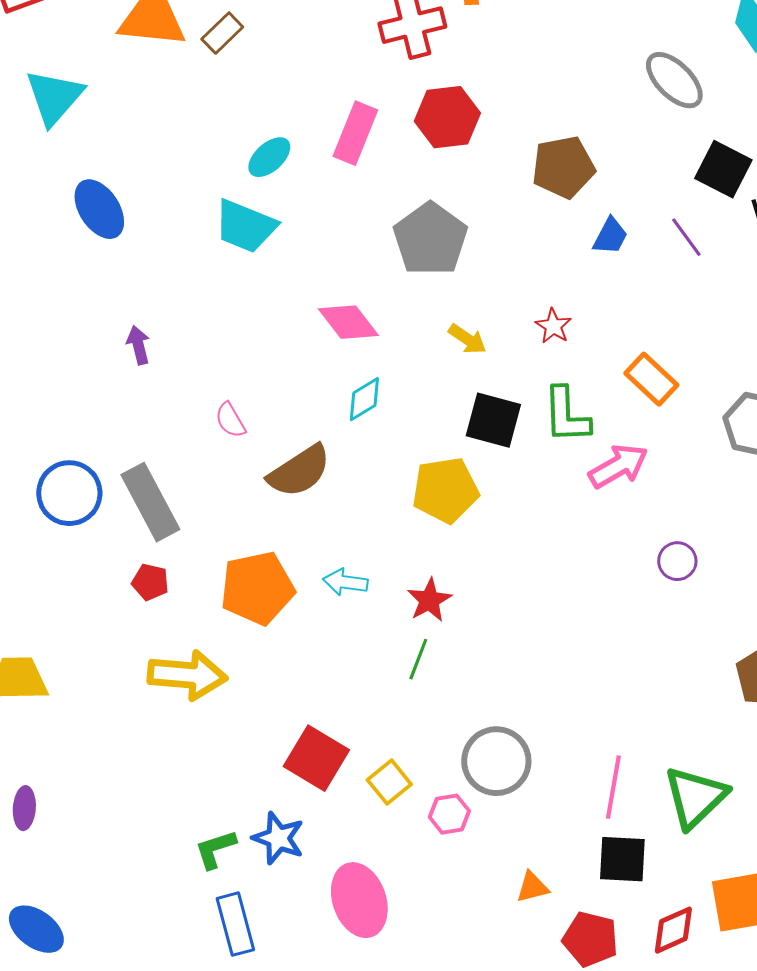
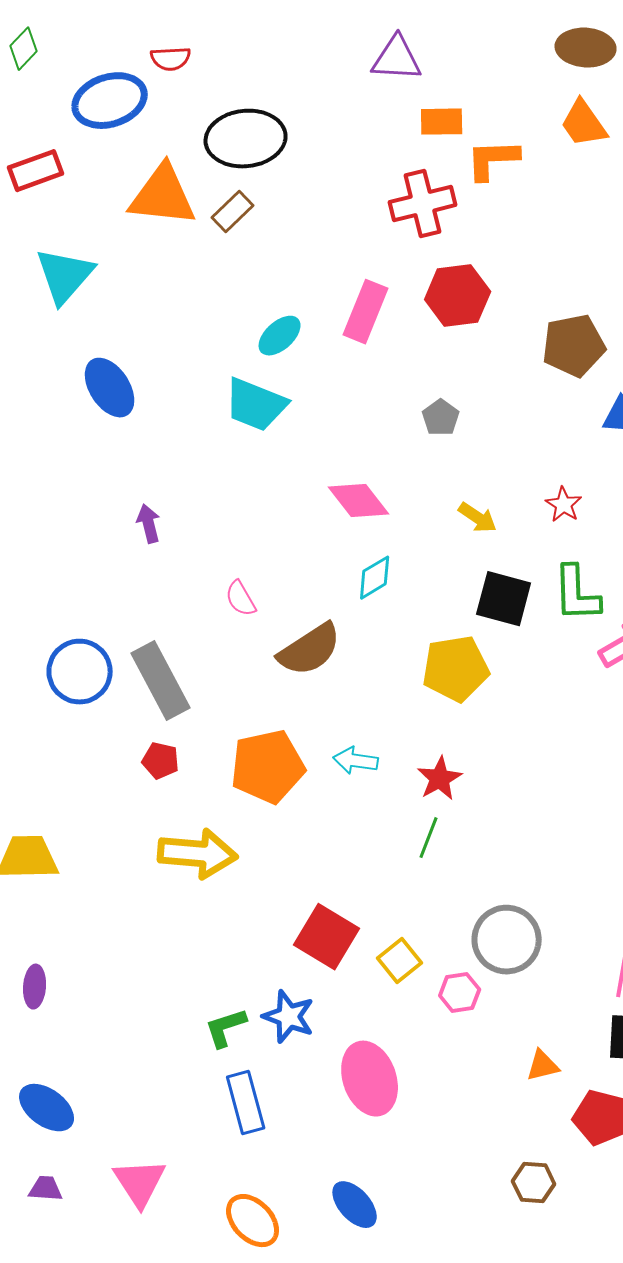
gray pentagon: (430, 239) -> (441, 418), size x0.5

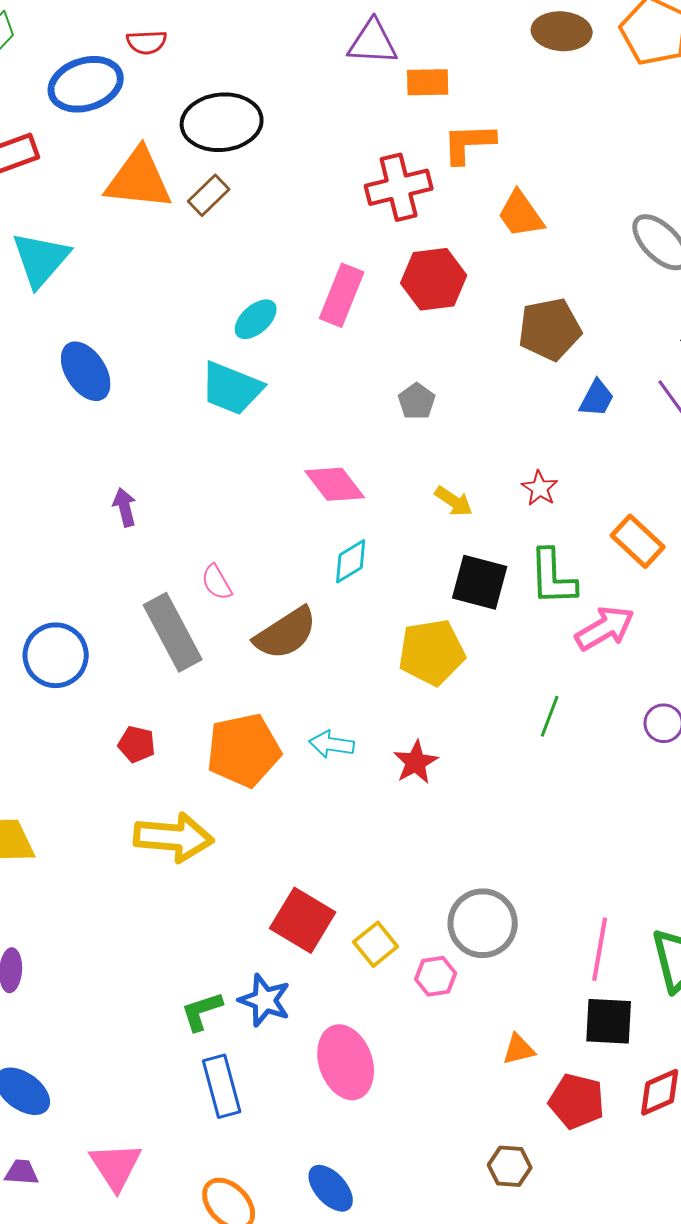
orange rectangle: (442, 122) -> (428, 82), moved
orange trapezoid: (584, 124) -> (521, 214), moved
gray rectangle: (161, 681) -> (173, 632), moved
green line: (429, 838) -> (550, 716), moved

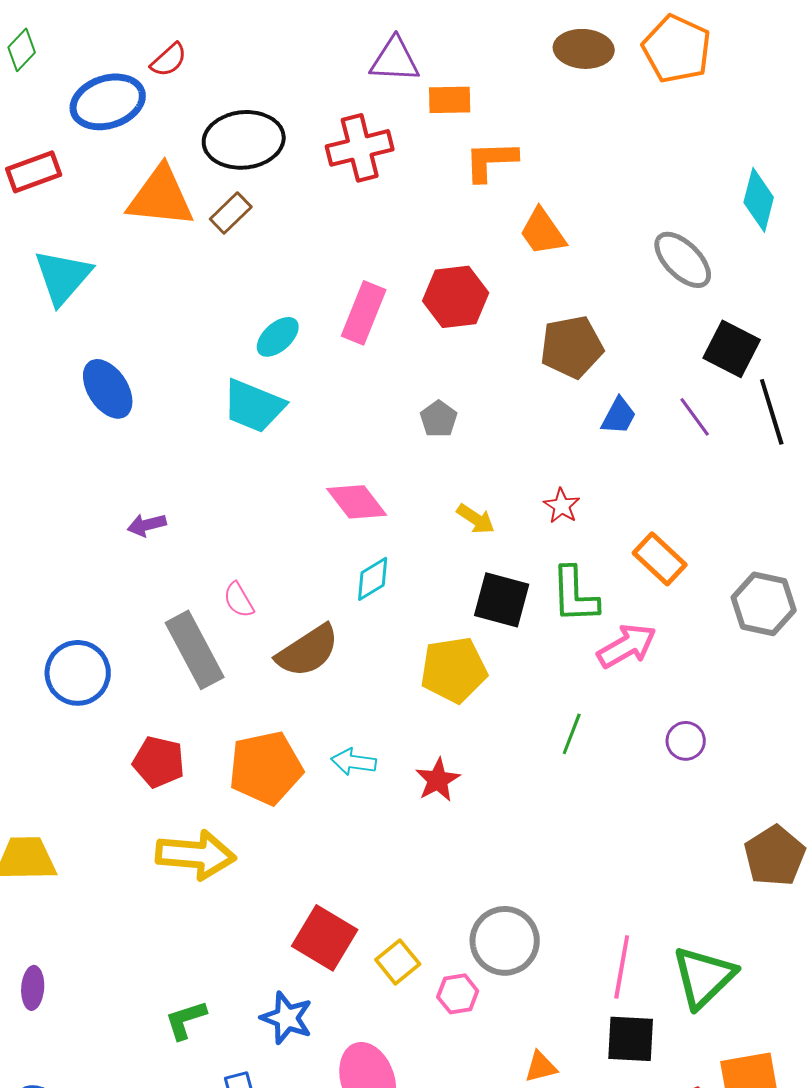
red semicircle: (147, 42) -> (169, 60), turned -39
red cross: (399, 187) -> (360, 148), moved
purple arrow: (125, 507) -> (147, 525), turned -90
red pentagon: (137, 744) -> (159, 762), size x1.4
green L-shape: (202, 1011) -> (186, 1020), moved

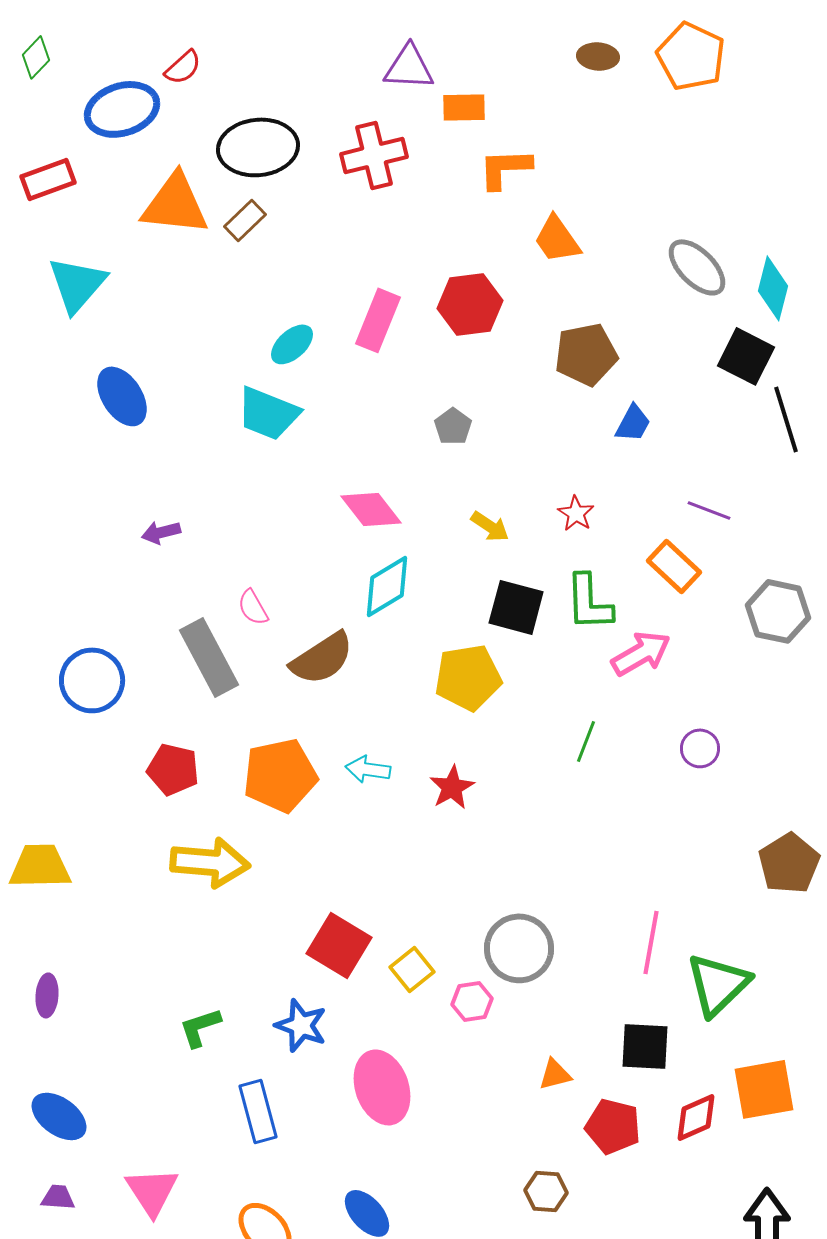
brown ellipse: (584, 49) -> (598, 56), size x0.7
cyan diamond: (759, 200) -> (773, 288), moved
purple line: (695, 417) -> (709, 510), moved, turned -33
cyan diamond: (373, 579) -> (387, 586), size x1.4
pink line: (622, 967) -> (651, 942), moved

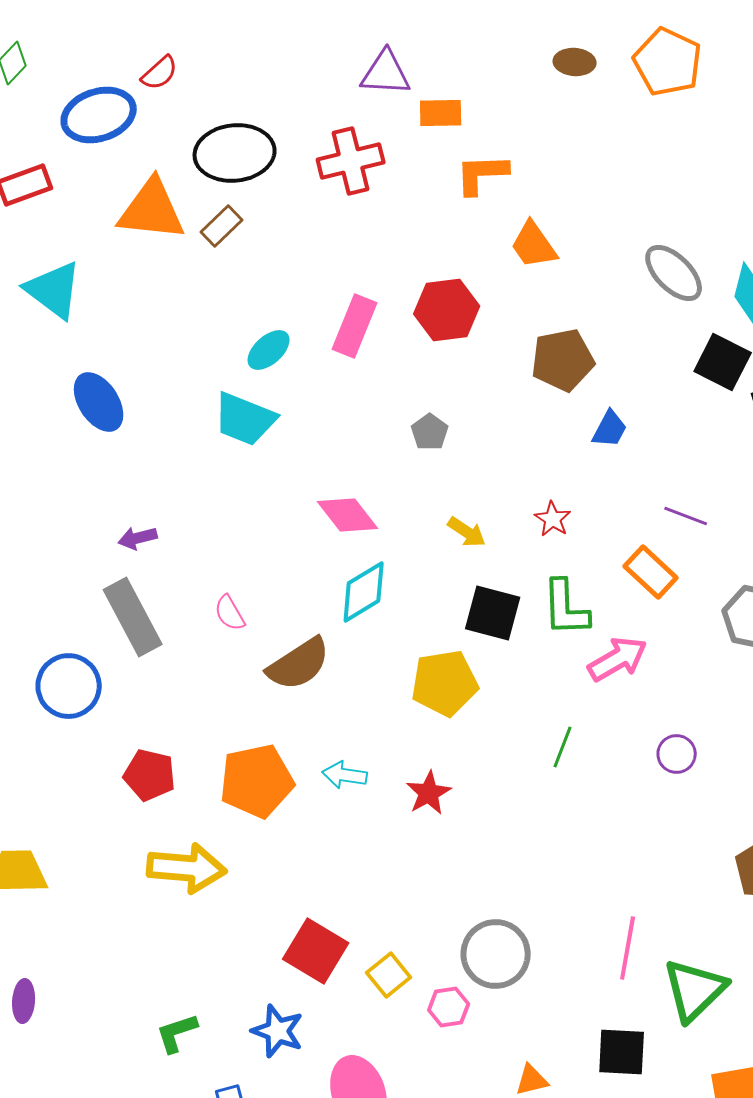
cyan triangle: (77, 284) -> (54, 290), turned -34
gray rectangle: (209, 657) -> (133, 617), moved

